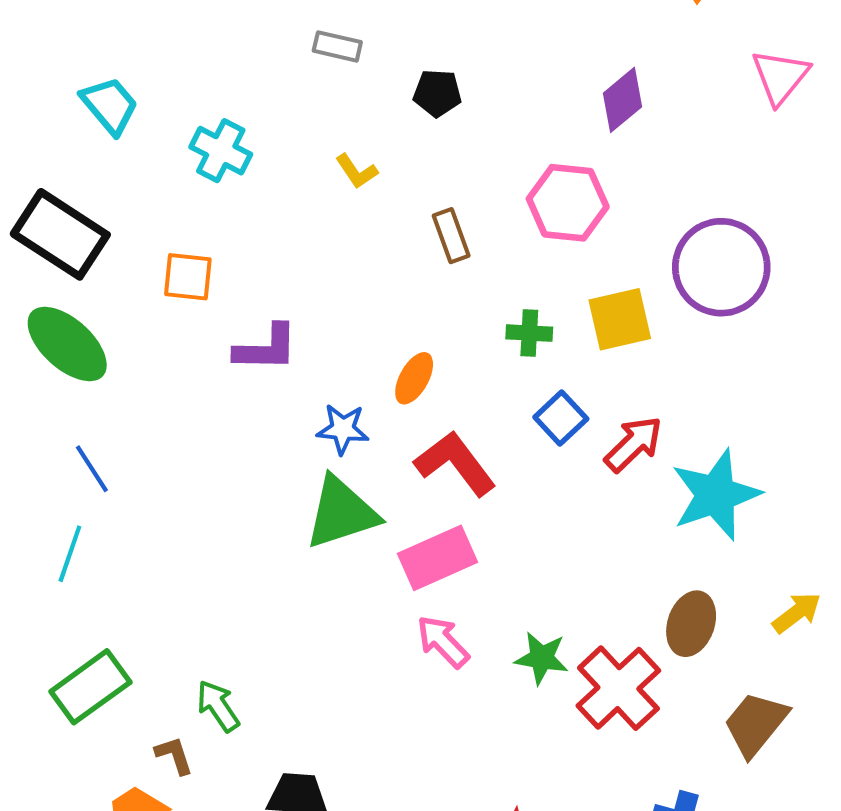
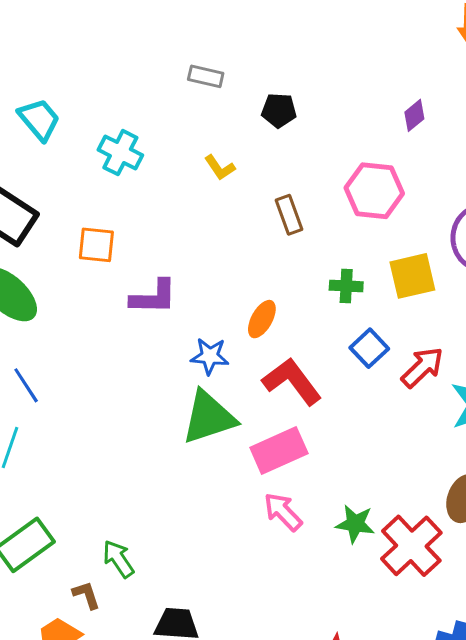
purple diamond: (623, 100) -> (414, 115), size x0.7

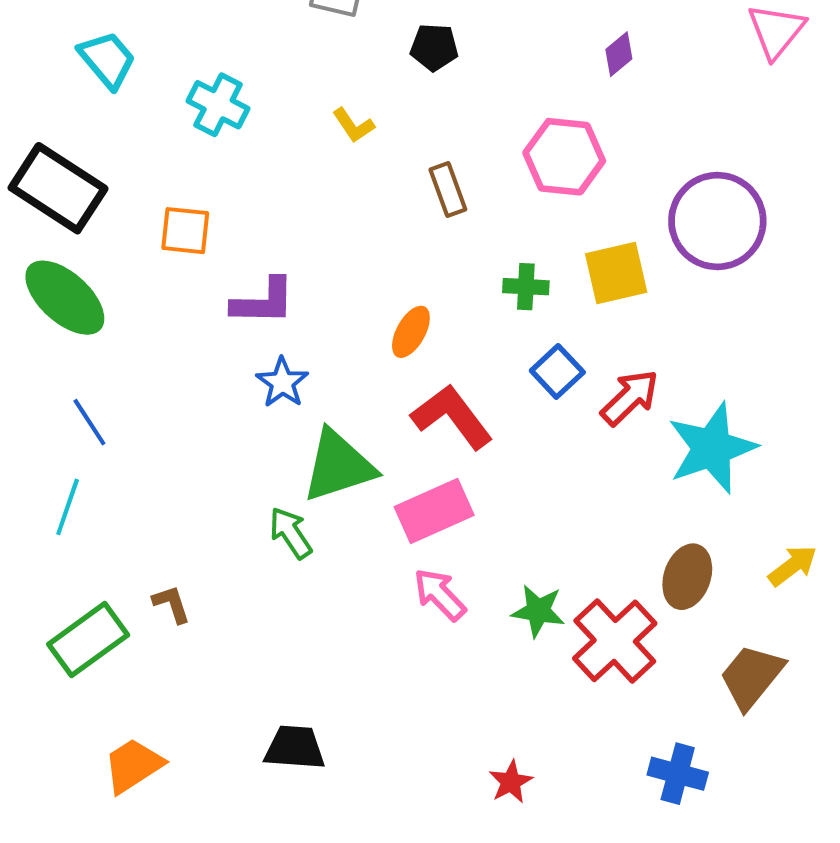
blue star: (210, 356) -> (282, 382), moved, turned 30
green arrow: (118, 559) -> (291, 533), moved
brown L-shape: (86, 595) -> (172, 604), moved

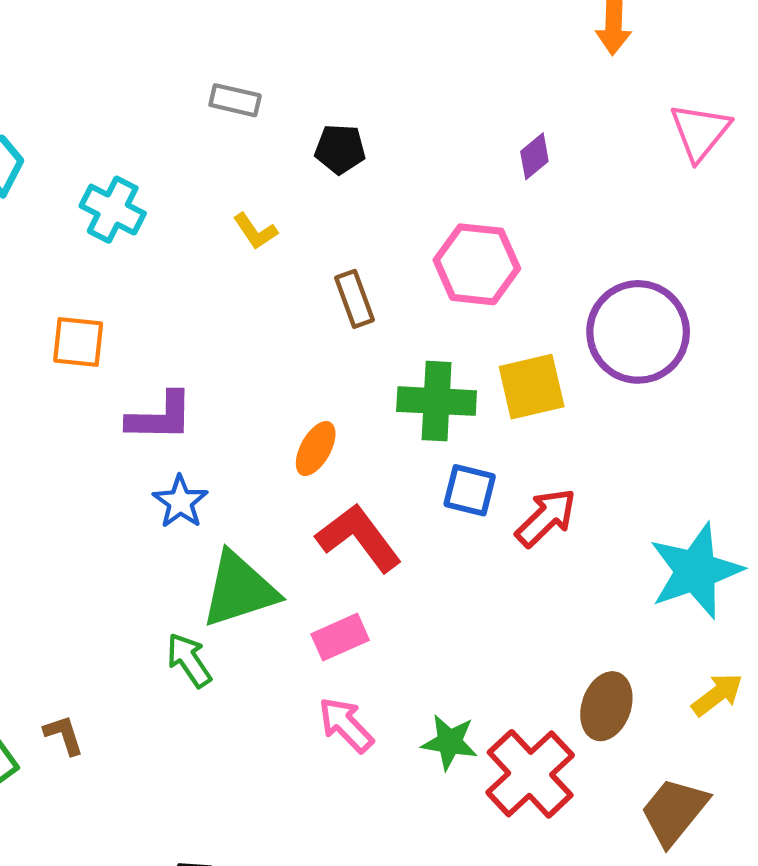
green cross: (526, 287) -> (437, 401), size x1.6
blue square: (557, 371) -> (470, 490), turned -33
cyan star: (712, 448) -> (696, 571), moved
pink rectangle: (434, 511) -> (340, 637), size x0.7

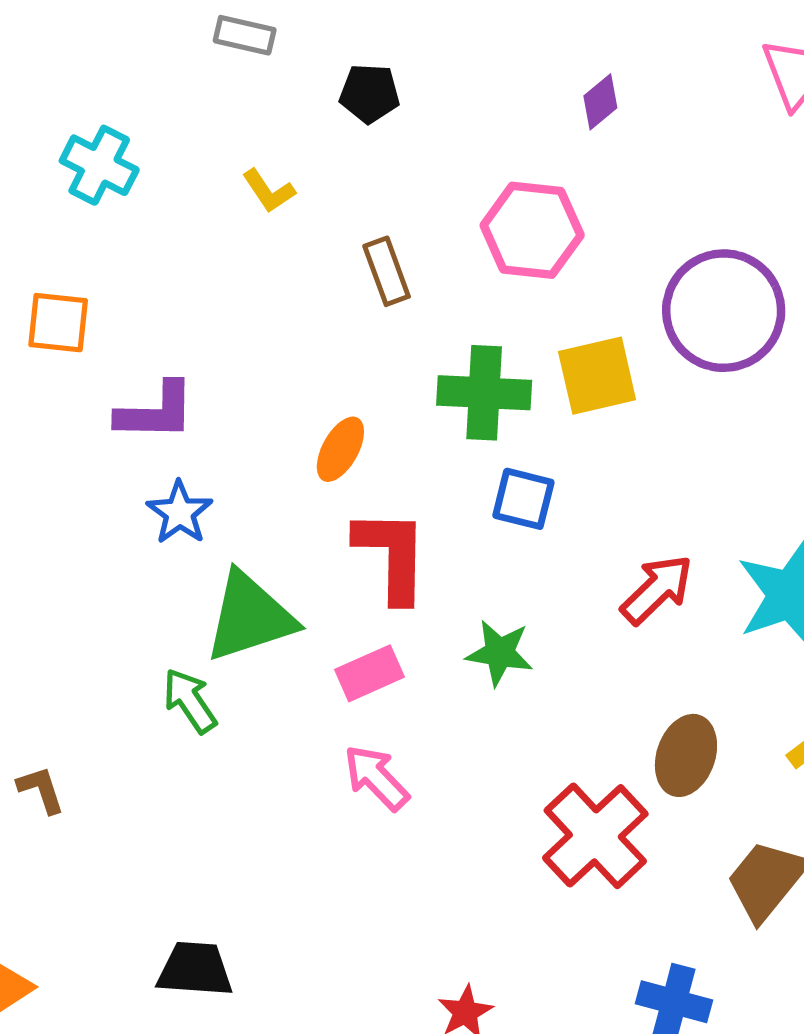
red arrow: (546, 518) -> (657, 590), moved
red L-shape: (359, 538) -> (392, 555), turned 38
green star: (450, 742) -> (500, 653), moved

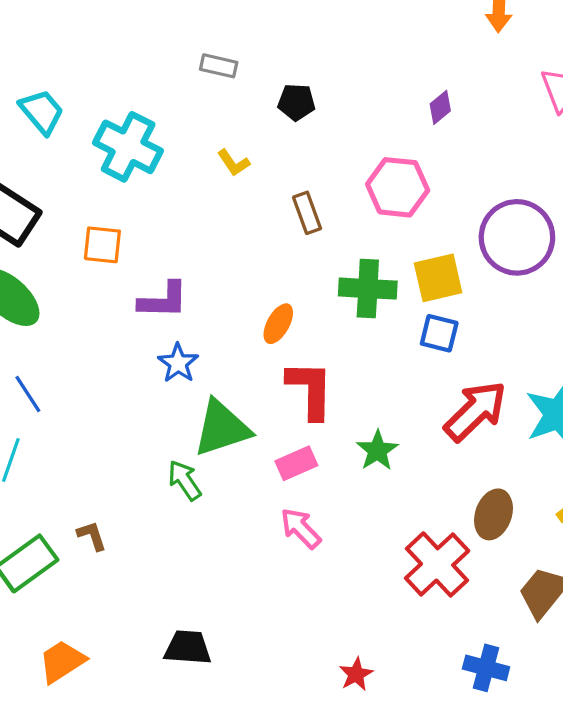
cyan cross: (99, 165) -> (128, 147), size x1.4
blue square: (523, 499) -> (439, 333), moved
red arrow: (657, 590) -> (475, 411), size x1.4
green star: (500, 653) -> (377, 450), turned 30

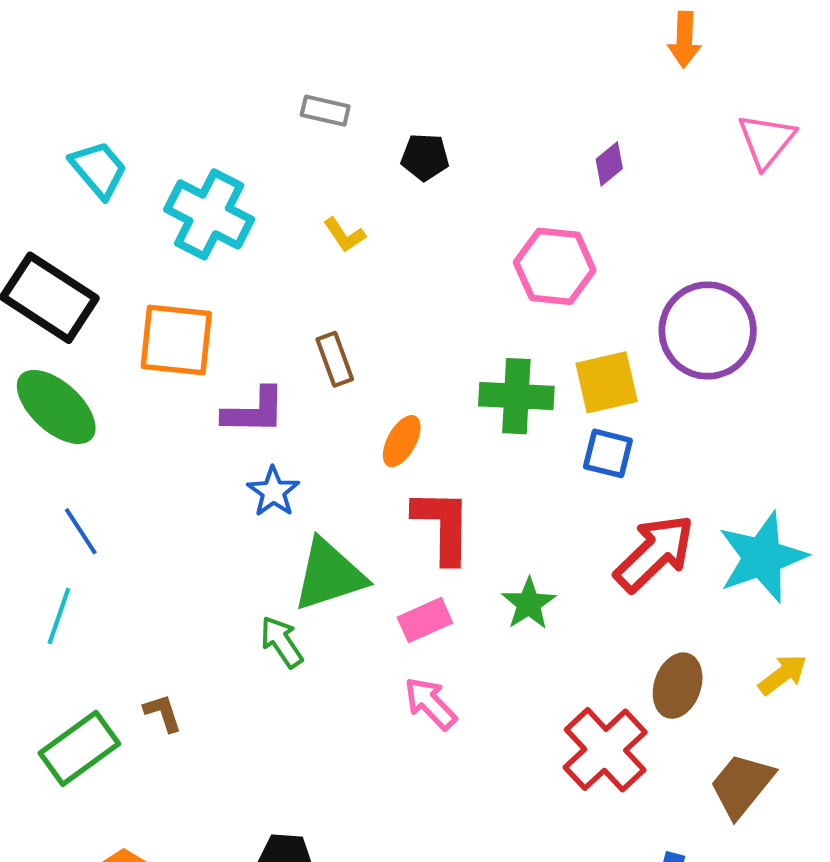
brown rectangle: (307, 213) -> (335, 359), moved
orange square: (102, 245) -> (176, 340), size x1.5

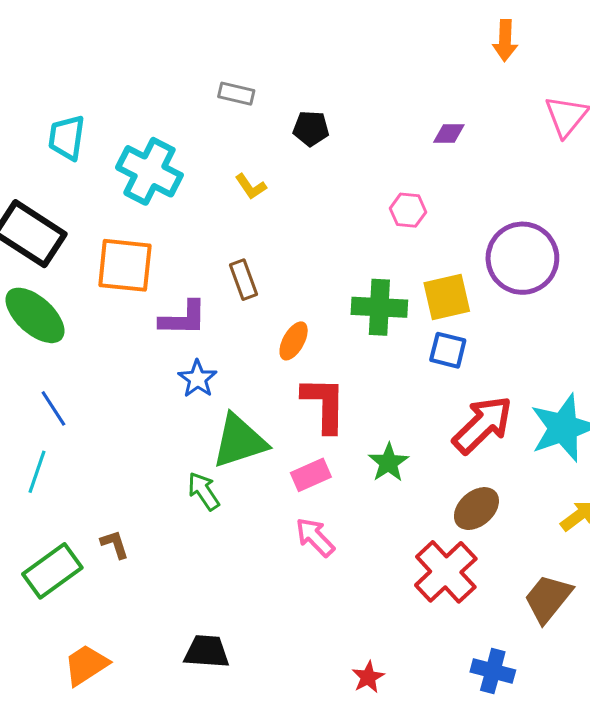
purple diamond: (609, 164) -> (449, 134), turned 40
cyan trapezoid: (98, 169) -> (67, 138), turned -132
pink hexagon: (555, 266) -> (408, 210), size x0.6
brown ellipse: (678, 686) -> (476, 509), moved, turned 30

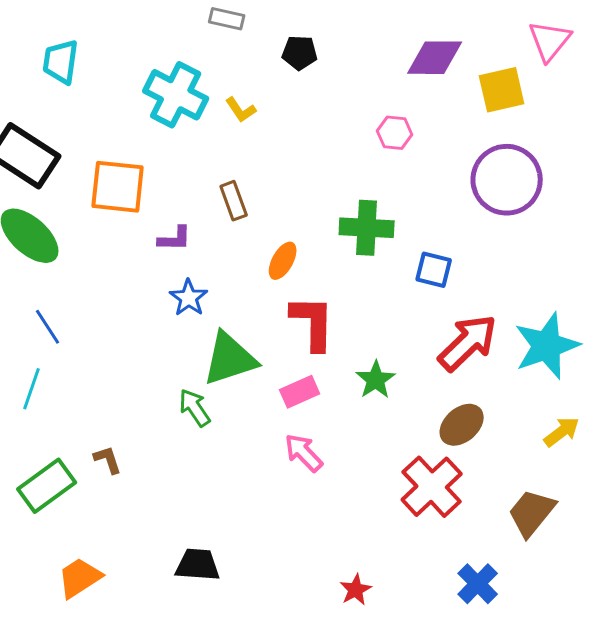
purple diamond: (449, 134) -> (435, 58), size x1.8
cyan cross: (149, 171) -> (176, 95), moved
yellow square: (447, 297) -> (502, 90), moved
purple L-shape: (183, 318) -> (175, 239), size x0.7
blue cross: (493, 671) -> (478, 584), turned 30

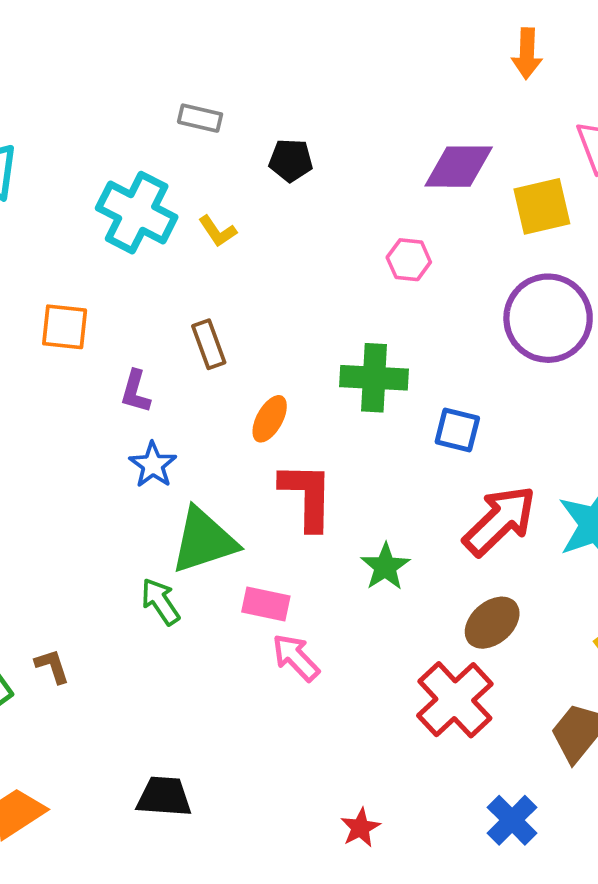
orange square: (118, 187) -> (65, 327), size x0.7
purple L-shape: (175, 239) -> (135, 391), turned 105
pink rectangle: (300, 392) -> (266, 604), moved, turned 36

